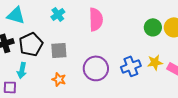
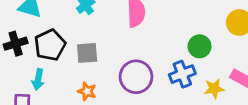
green circle: (153, 27) -> (200, 46), moved
yellow star: (155, 62) -> (214, 89), moved

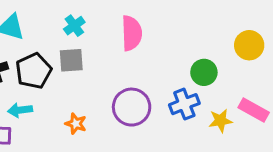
gray square: (87, 53) -> (71, 60), moved
cyan arrow: (38, 79) -> (20, 110), turned 72

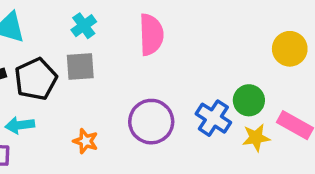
green circle: (204, 72) -> (249, 100), moved
blue cross: (184, 104) -> (213, 118), turned -36

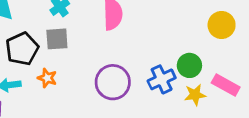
blue cross: (213, 118) -> (162, 79), turned 32
orange star: (86, 141) -> (47, 78), moved

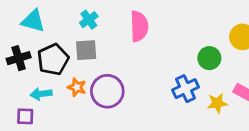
green circle: (189, 65) -> (209, 58), moved
purple circle: (113, 82) -> (107, 91), moved

